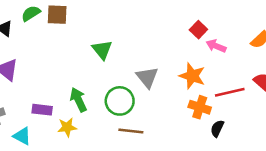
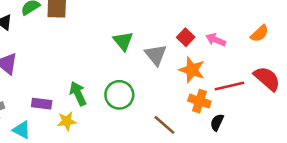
red square: (198, 30) -> (186, 37), moved
green triangle: (102, 50) -> (123, 41), moved
gray triangle: (147, 77) -> (156, 55), moved
brown line: (131, 131) -> (164, 125), moved, turned 35

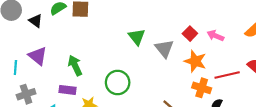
green arrow: (78, 94) -> (75, 65), moved
green circle: (119, 95) -> (118, 82), moved

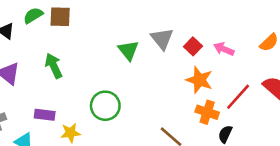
gray triangle: (164, 48) -> (162, 39), moved
green arrow: (75, 65) -> (54, 66), moved
red line: (227, 75) -> (238, 97), turned -35

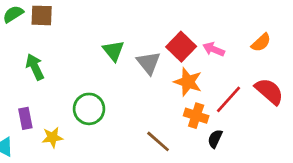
gray triangle: (162, 39) -> (149, 63), moved
red square: (193, 46) -> (181, 47), size x1.5
purple rectangle: (45, 115) -> (25, 118), turned 72

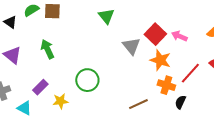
green triangle: (113, 51) -> (106, 16), moved
purple rectangle: (25, 118) -> (40, 87), turned 56
brown line: (158, 141) -> (138, 104), turned -66

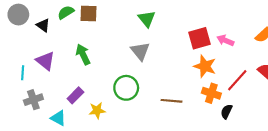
red square: (155, 34) -> (199, 38), turned 30
gray triangle: (131, 46) -> (140, 51), moved
brown line: (138, 104) -> (171, 101), moved, turned 30

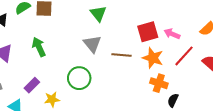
red line: (237, 80) -> (184, 56), moved
brown line: (171, 101) -> (122, 55), moved

